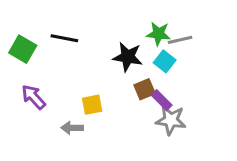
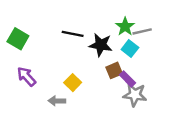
green star: (158, 34) -> (125, 27), turned 30
black line: (64, 38) -> (73, 34), moved
yellow square: (92, 105) -> (73, 83), turned -35

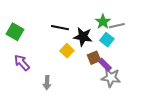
yellow square: (73, 83) -> (67, 51), moved
gray arrow: (57, 101) -> (47, 83), turned -88

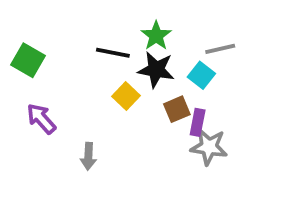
green star: (103, 22) -> (156, 36), moved
purple rectangle: (105, 65) -> (198, 122), turned 56

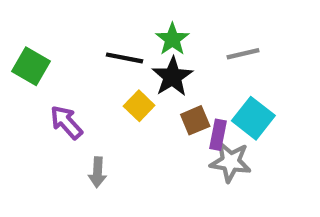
black star: (156, 70) -> (172, 77), turned 30
cyan square: (201, 75) -> (253, 118), moved, size x1.4
purple arrow: (41, 119) -> (66, 122), moved

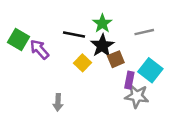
brown square: (195, 120) -> (116, 59), moved
purple arrow: (66, 122) -> (39, 49), moved

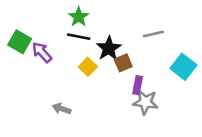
green star: (102, 23) -> (79, 17), moved
cyan square: (150, 70) -> (183, 67), moved
gray arrow: (58, 102) -> (62, 109), turned 105

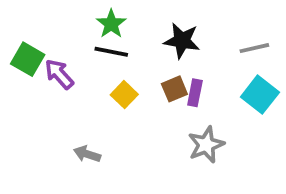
gray line: (153, 34) -> (254, 48), moved
black star: (109, 48) -> (182, 41), moved, turned -30
purple rectangle: (138, 85) -> (195, 93), moved
gray star: (145, 102) -> (206, 145), turned -30

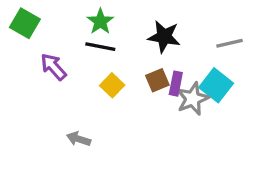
green square: (28, 59) -> (25, 23), moved
cyan square: (260, 95) -> (216, 85), moved
gray star: (206, 145) -> (193, 99), moved

